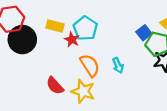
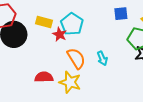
blue square: (144, 33) -> (121, 14), moved, turned 32
red semicircle: (55, 86) -> (44, 77), turned 132

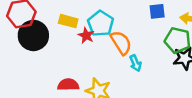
orange semicircle: (76, 58) -> (121, 43), moved

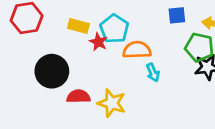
black circle: (33, 35) -> (52, 71), moved
orange semicircle: (121, 43) -> (137, 50), turned -60

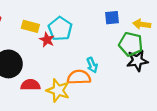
orange semicircle: (137, 50) -> (79, 77), moved

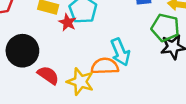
cyan arrow: (92, 65) -> (120, 52), size x1.5
red semicircle: (30, 85) -> (48, 75), turned 36

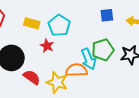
red star: (67, 22) -> (47, 46), moved
green pentagon: (165, 28) -> (103, 50), moved, turned -30

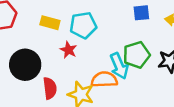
cyan pentagon: (59, 25) -> (83, 25), turned 30
red semicircle: (32, 77) -> (50, 88), turned 48

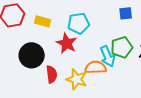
yellow rectangle: (50, 23) -> (43, 21), moved
red star: (68, 50) -> (67, 43), size x1.5

